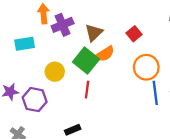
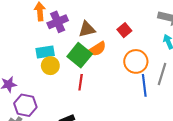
brown triangle: (94, 33) -> (87, 29), turned 30
cyan rectangle: (25, 44) -> (45, 52), moved
purple hexagon: (35, 100) -> (25, 105), moved

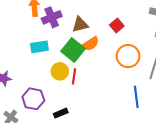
yellow circle: (50, 66) -> (60, 71), moved
blue line: (144, 85) -> (136, 97), moved
purple hexagon: (25, 105) -> (33, 99), moved

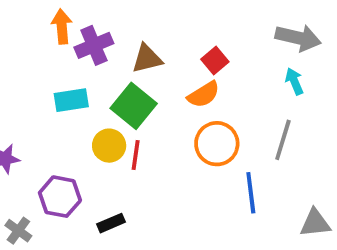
orange semicircle: (90, 44) -> (204, 95), moved
orange circle: (128, 56) -> (217, 144), moved

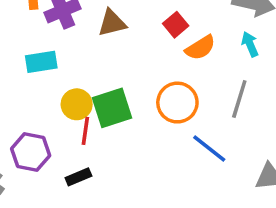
orange semicircle: (204, 95) -> (200, 48), moved
green square: (134, 106) -> (112, 108), moved, turned 33
red line: (136, 155) -> (85, 131), moved
blue line: (251, 193) -> (209, 149), turned -45

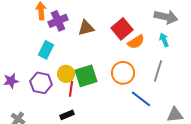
red square: (176, 25) -> (122, 29), size x1.5
cyan rectangle: (41, 62) -> (46, 50), turned -54
purple hexagon: (31, 152) -> (41, 83), moved

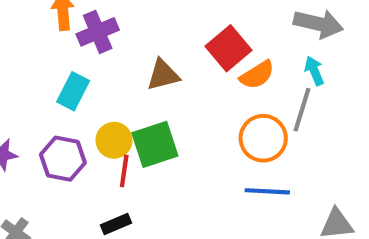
brown triangle: (86, 28) -> (163, 75), moved
gray line: (158, 71) -> (302, 110), moved
orange circle: (123, 73) -> (263, 138), moved
blue line: (141, 99) -> (267, 191), turned -35

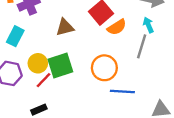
orange circle: (263, 138) -> (104, 68), moved
red line: (124, 171) -> (43, 80), turned 36

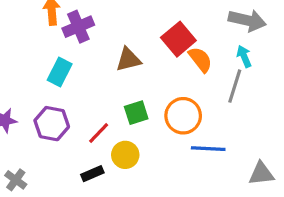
orange semicircle: (117, 27) -> (200, 59), turned -96
yellow circle: (38, 63) -> (125, 155), moved
green square: (60, 66) -> (136, 113), moved, size x0.7

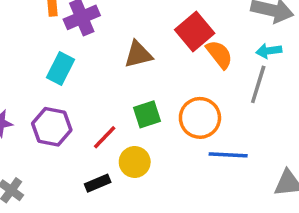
cyan arrow: (244, 56) -> (269, 51), turned -75

